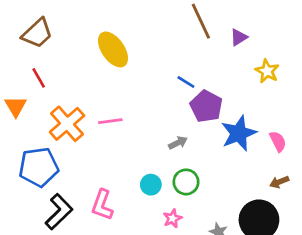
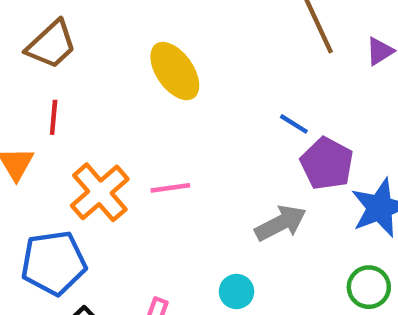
red line: (39, 78) -> (54, 117), turned 35
gray arrow: (178, 143) -> (281, 223), size x1.6
green circle: (186, 182) -> (369, 287), moved

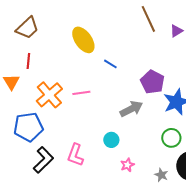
blue line: (294, 124) -> (110, 64), moved

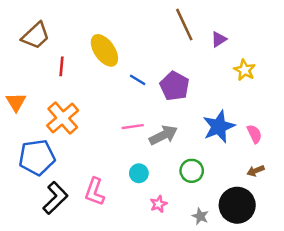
red line: (28, 61) -> (61, 66), moved
purple pentagon: (152, 82) -> (174, 86), moved
pink line: (81, 93) -> (133, 127), moved
green circle: (171, 138) -> (192, 171), moved

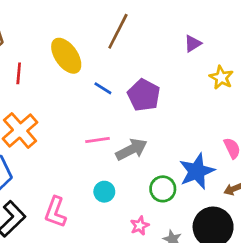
brown line: (184, 25) -> (118, 31), moved, turned 52
blue star: (219, 127) -> (197, 171), moved
pink star: (159, 204) -> (140, 226), moved

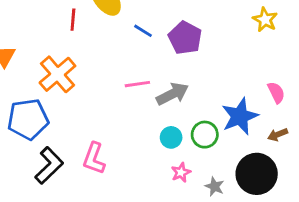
red line: (19, 73) -> (73, 20), moved
cyan circle: (104, 192) -> (171, 137), moved

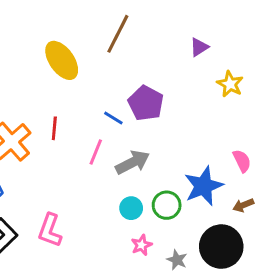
red line: (73, 20) -> (54, 128), moved
blue line: (143, 31) -> (113, 118), moved
pink line: (137, 84) -> (96, 152), turned -60

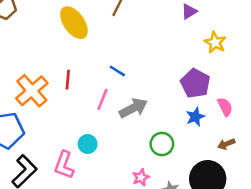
purple pentagon: (146, 103) -> (195, 83), moved
blue star: (204, 186) -> (195, 117), moved, size x0.6
cyan circle: (131, 208) -> (88, 144), moved

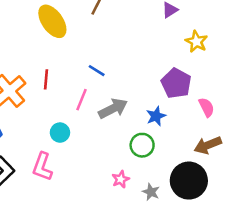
blue star: (195, 117) -> (156, 116), moved
cyan circle: (88, 144) -> (60, 133), moved
brown arrow: (226, 144) -> (208, 145), size x1.5

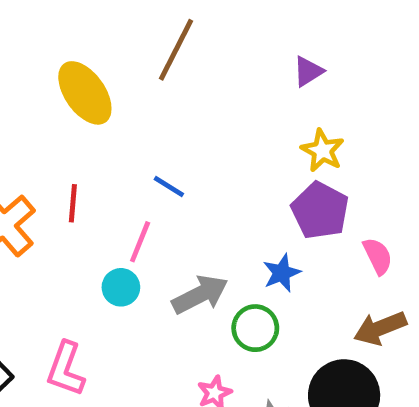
yellow star: (196, 42) -> (322, 151), moved
gray arrow: (113, 109) -> (200, 294), moved
cyan circle: (60, 133) -> (121, 287), moved

